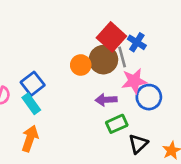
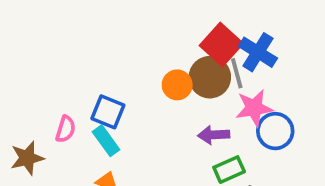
blue cross: (137, 42) -> (258, 52), size x1.4
blue square: (33, 84) -> (108, 112), turned -30

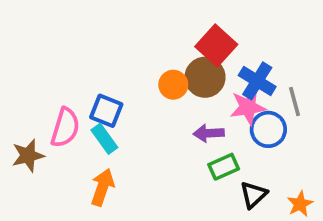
blue cross: (258, 52) -> (257, 81), moved
gray line: (237, 73) -> (294, 101), moved
pink semicircle: (66, 129) -> (65, 128), size x1.5

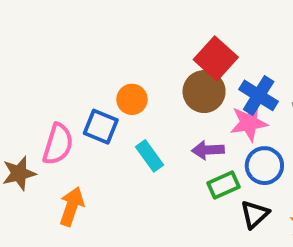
orange circle: (173, 85) -> (132, 99), moved
blue circle: (268, 129) -> (264, 166), moved
cyan rectangle: (104, 139) -> (149, 156), moved
orange arrow: (102, 187) -> (72, 206), moved

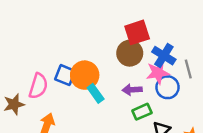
red square: (216, 58) -> (137, 32), turned 30
orange circle: (132, 99) -> (85, 75), moved, size x1.5
blue circle: (264, 166) -> (168, 87), moved

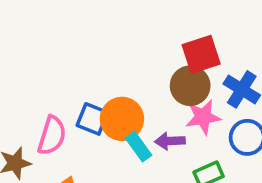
pink star: (158, 73) -> (203, 117), moved
purple arrow: (132, 90) -> (170, 141), moved

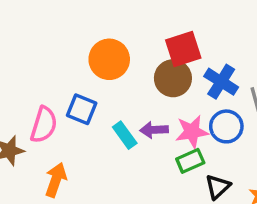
pink star: (203, 117) -> (192, 132), moved
orange circle: (122, 119) -> (109, 59), moved

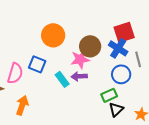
red square: (183, 49) -> (124, 32), moved
pink star: (192, 132) -> (80, 59), moved
green rectangle: (190, 161) -> (109, 95), moved

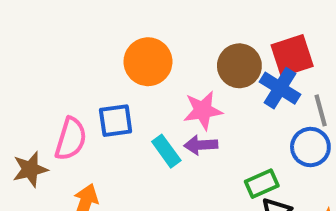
brown circle: (90, 46) -> (239, 66), moved
blue square: (37, 64) -> (116, 121), turned -30
blue circle: (121, 74) -> (310, 147), moved

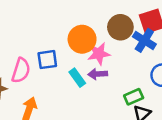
orange circle: (148, 62) -> (82, 39), moved

